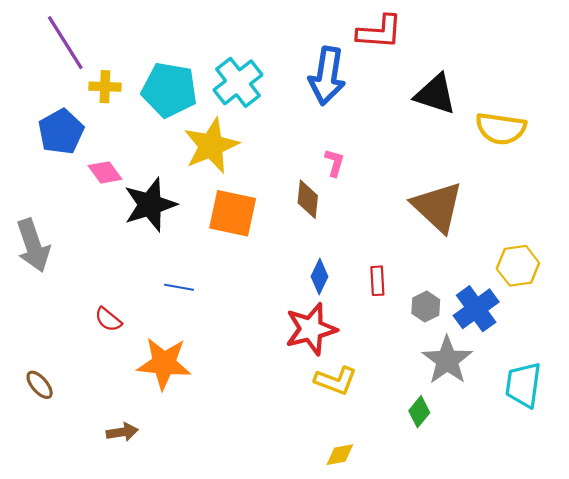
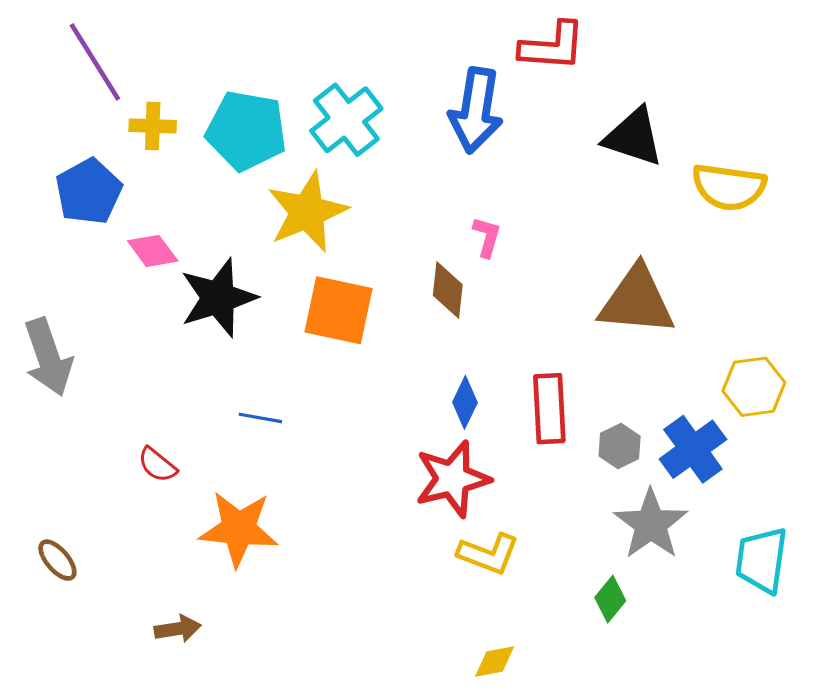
brown triangle: (438, 207) -> (637, 301), turned -38
red rectangle: (377, 281) -> (549, 409), size x1.6

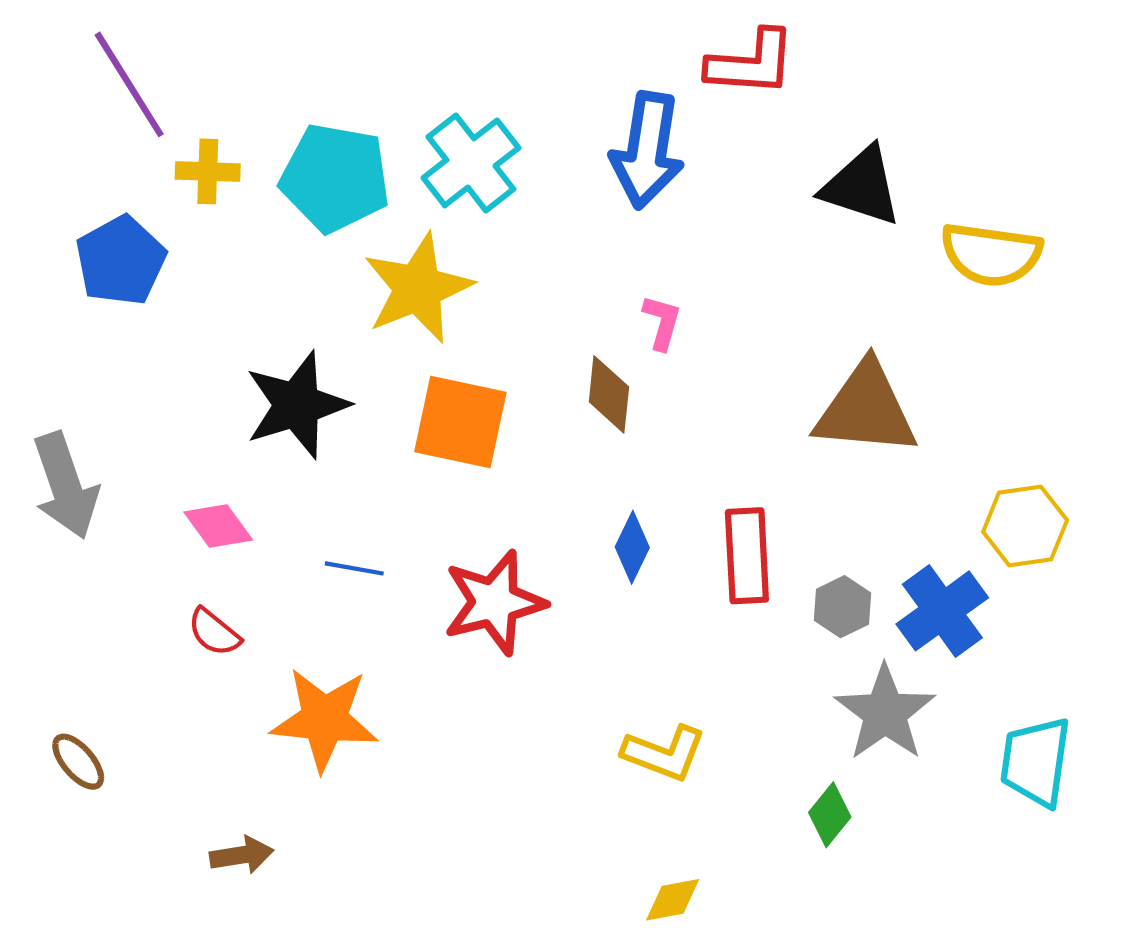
pink diamond: (153, 251) -> (218, 526), moved
red star: (452, 479) -> (494, 602), moved

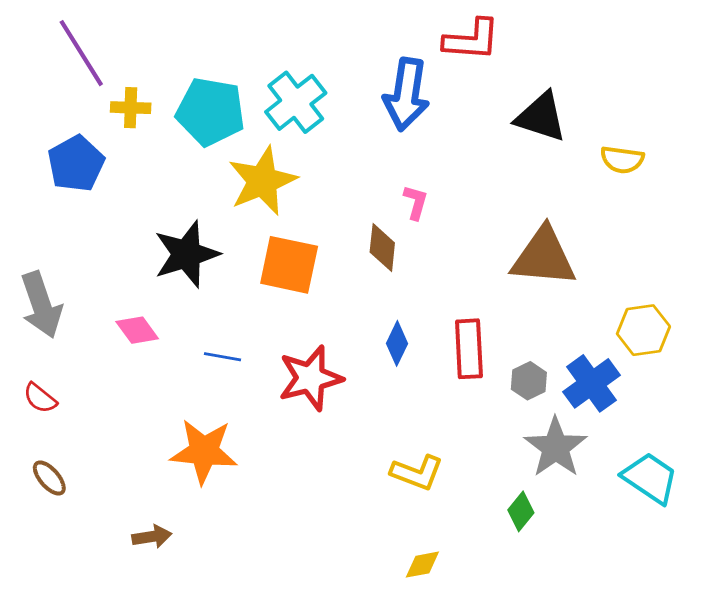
yellow semicircle: (991, 254) -> (622, 160), size x0.7
red semicircle: (214, 632) -> (40, 398), moved
cyan trapezoid: (1036, 762) -> (650, 478), turned 116

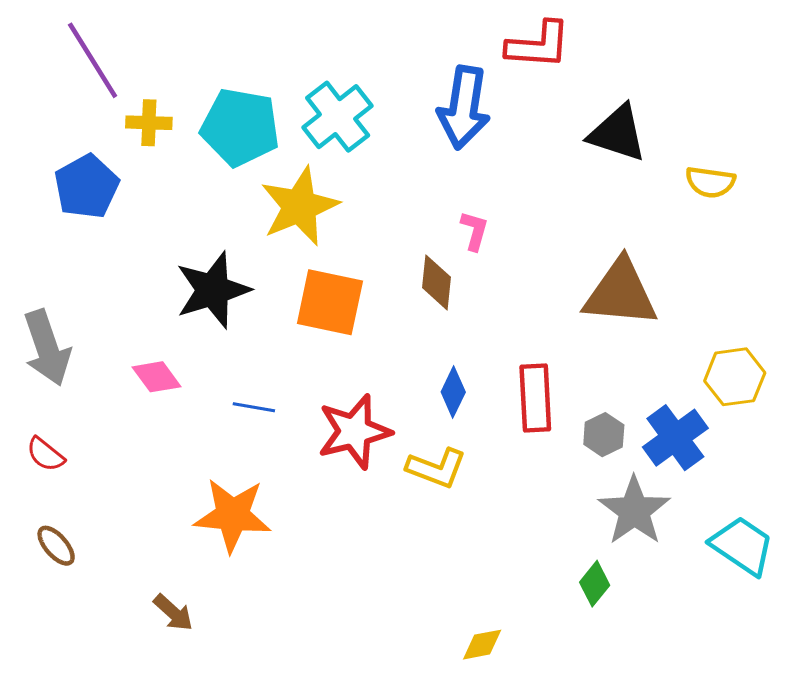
yellow L-shape: (417, 473) -> (436, 468), moved
brown arrow: (152, 537) -> (173, 613), turned 51

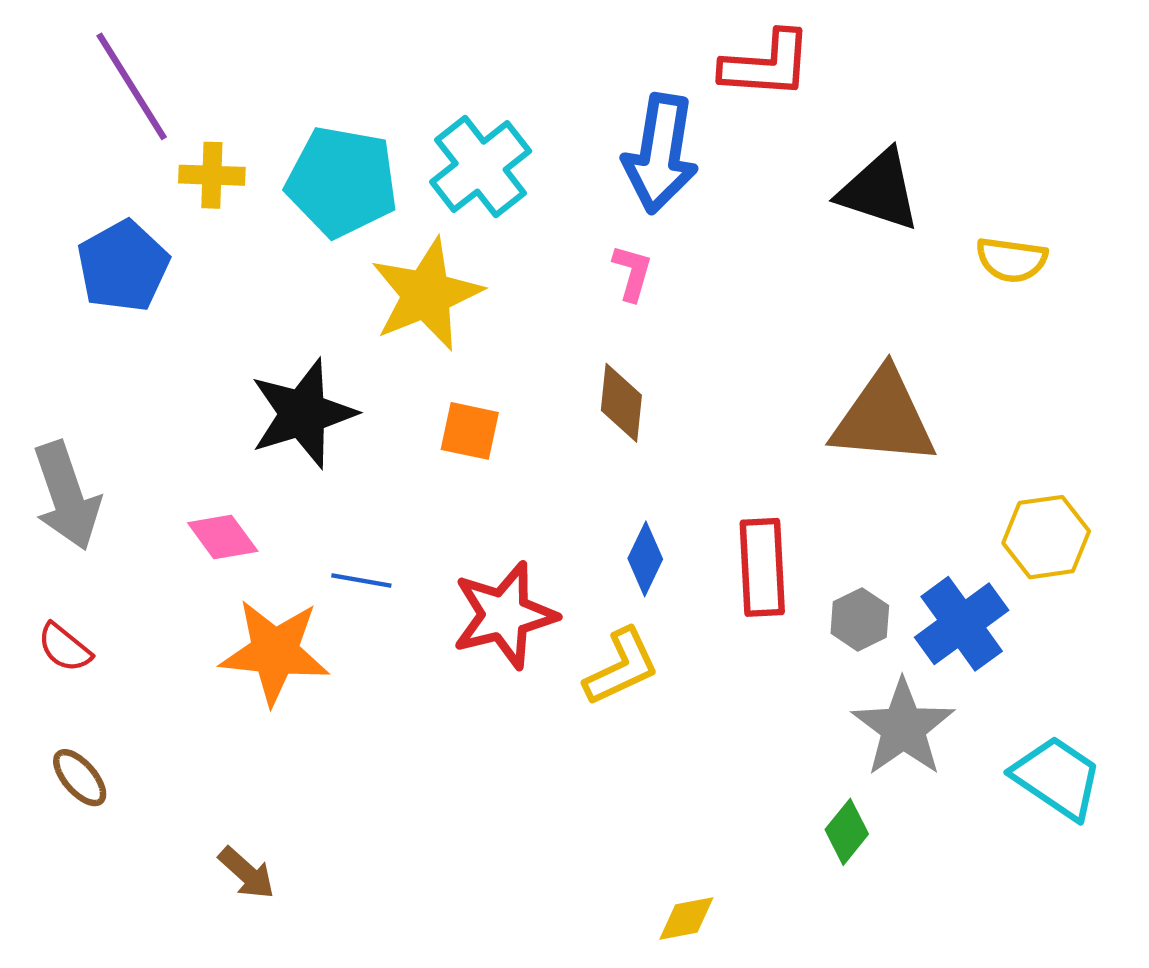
pink L-shape: (474, 231) -> (632, 273), moved
orange square: (330, 302) -> (470, 431), size x0.6
yellow L-shape: (436, 468) -> (621, 667), turned -46
orange star: (233, 515) -> (275, 652), moved

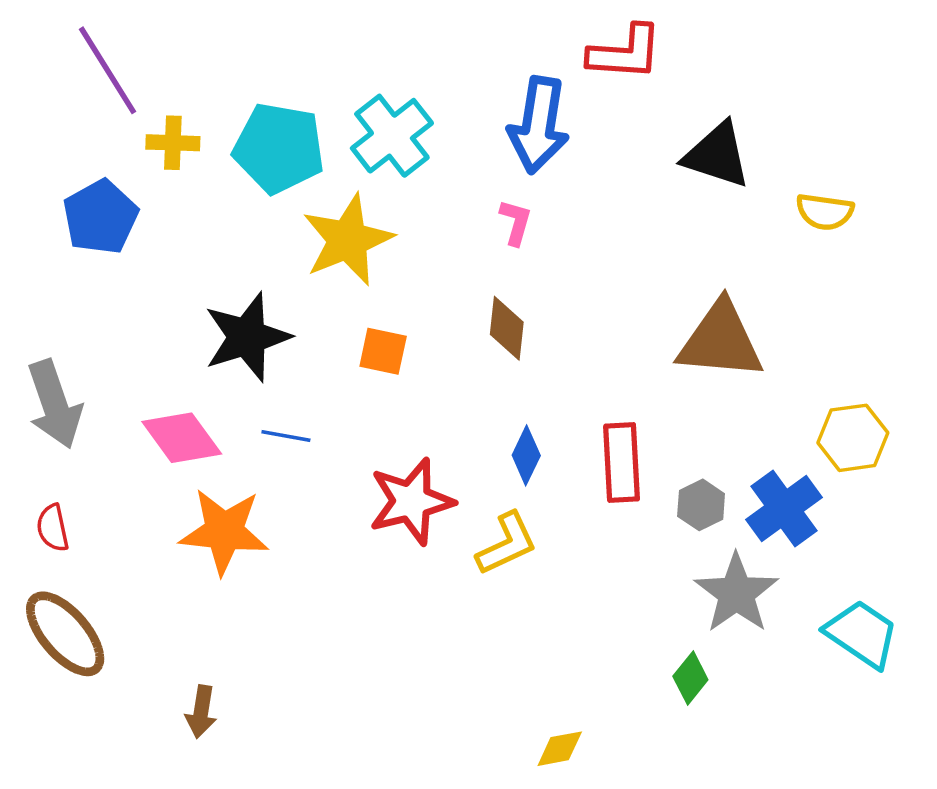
pink diamond: (223, 537) -> (182, 438), size x1.4
blue line: (361, 580) -> (286, 436), moved
red semicircle: (64, 648) -> (53, 528), turned 39
brown ellipse: (80, 778) -> (65, 634), size x1.8
brown arrow: (247, 873) -> (201, 712), turned 57

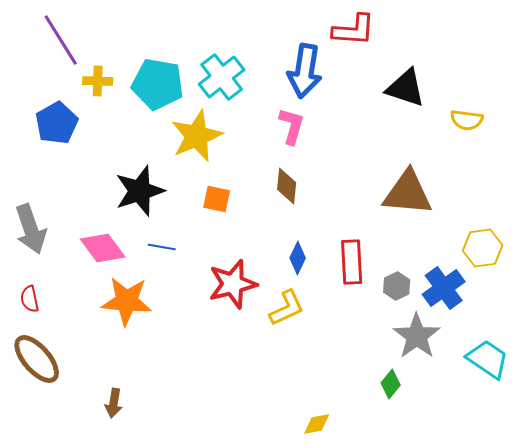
pink L-shape: (516, 222) -> (292, 126), size x1.4

